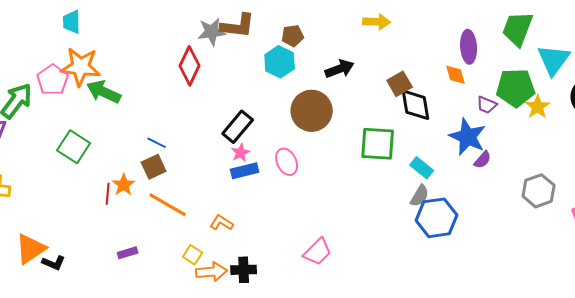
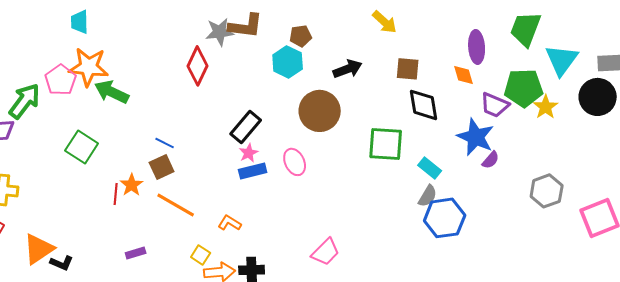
yellow arrow: (377, 22) -> (385, 22), turned 40
brown square: (400, 84) -> (408, 69), moved, turned 35
purple trapezoid: (487, 105) -> (495, 105), size x1.4

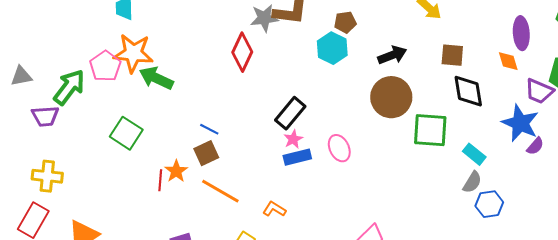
brown circle: (320, 111) -> (391, 97), moved
blue hexagon: (445, 218) -> (489, 204), size x0.7

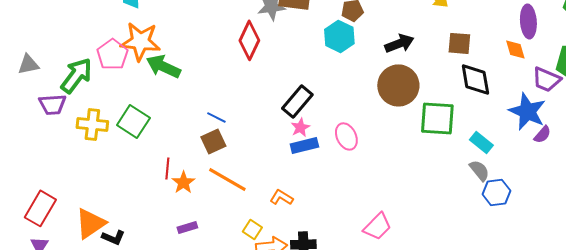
orange star: (176, 171) -> (183, 182), moved
yellow cross: (47, 176) -> (92, 124), moved
gray semicircle: (472, 182) -> (479, 170), turned -70

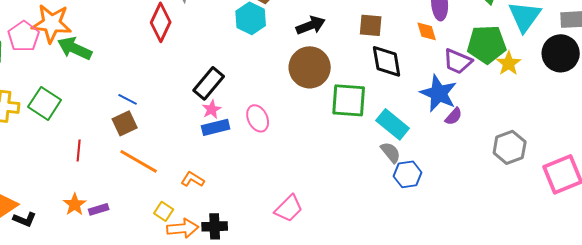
cyan rectangle: (481, 142) -> (393, 124), size x1.4
orange star: (183, 182) -> (75, 204), moved

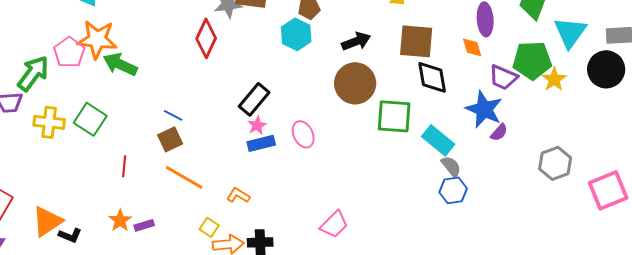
brown square: (371, 25) -> (416, 41), size x1.5
gray semicircle: (391, 152) -> (451, 166), moved

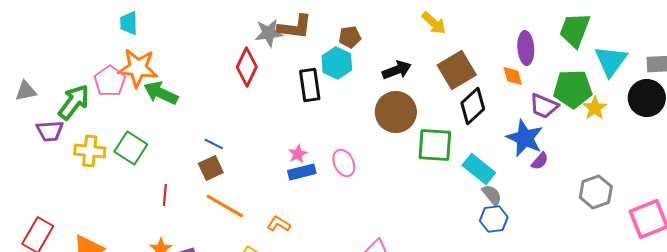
brown square: (416, 41) -> (457, 70), turned -36
black diamond: (432, 77) -> (473, 106), turned 57
black rectangle: (254, 99) -> (310, 85), moved, turned -48

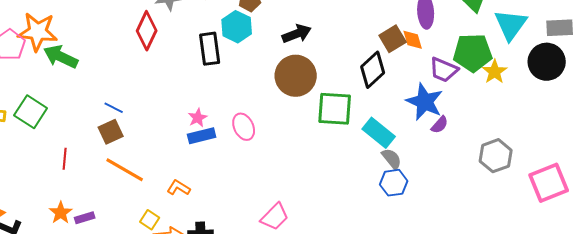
brown square: (457, 70) -> (393, 39), moved, size x0.7

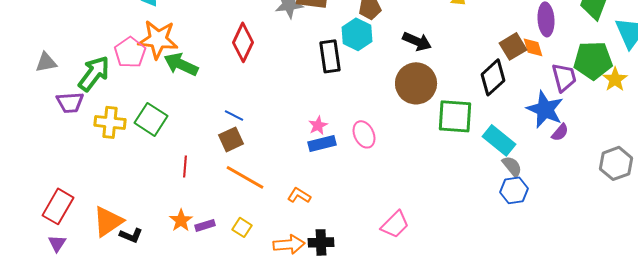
red diamond: (147, 31) -> (243, 42), moved
black arrow: (297, 34) -> (417, 41), turned 44
purple trapezoid: (444, 70) -> (564, 77), turned -128
yellow square: (150, 220) -> (242, 227), moved

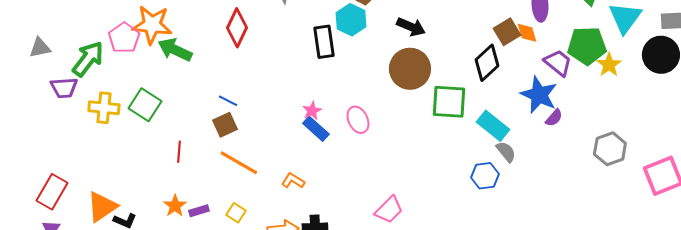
purple trapezoid: (564, 77) -> (558, 63), turned -36
blue rectangle: (322, 143) -> (316, 129), turned 56
blue hexagon: (514, 190) -> (485, 176), moved

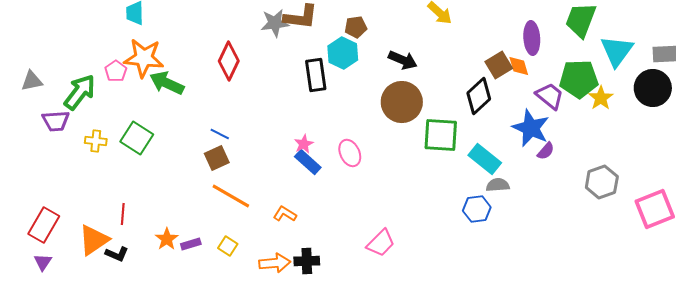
pink pentagon: (124, 38) -> (116, 71), size x0.7
yellow cross: (104, 108) -> (96, 141), size x0.7
red line: (179, 152) -> (123, 214), moved
gray semicircle: (506, 152) -> (498, 185), turned -55

